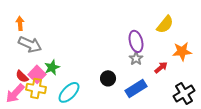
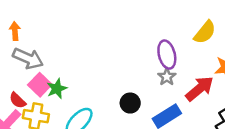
red arrow: (161, 67) -> (200, 89), size x1.6
pink square: (37, 74) -> (40, 85), moved

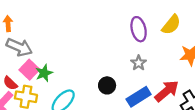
purple ellipse: (167, 55) -> (139, 29), moved
red arrow: (200, 89) -> (167, 91), moved

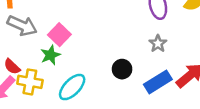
pink square: (29, 70) -> (59, 35), moved

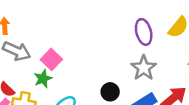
gray star: (158, 44) -> (144, 68), size x1.5

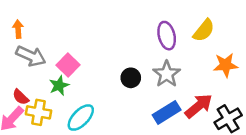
black circle: (110, 92) -> (131, 78), moved

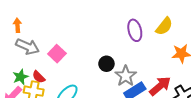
gray star: (167, 74) -> (126, 76), moved
green star: (59, 85) -> (20, 77), moved
red semicircle: (21, 97) -> (39, 77), moved

